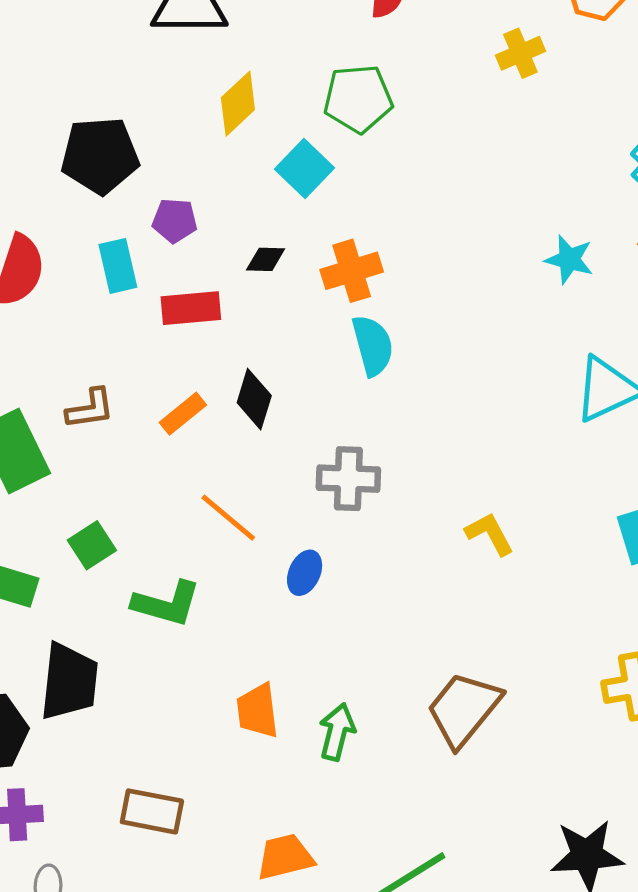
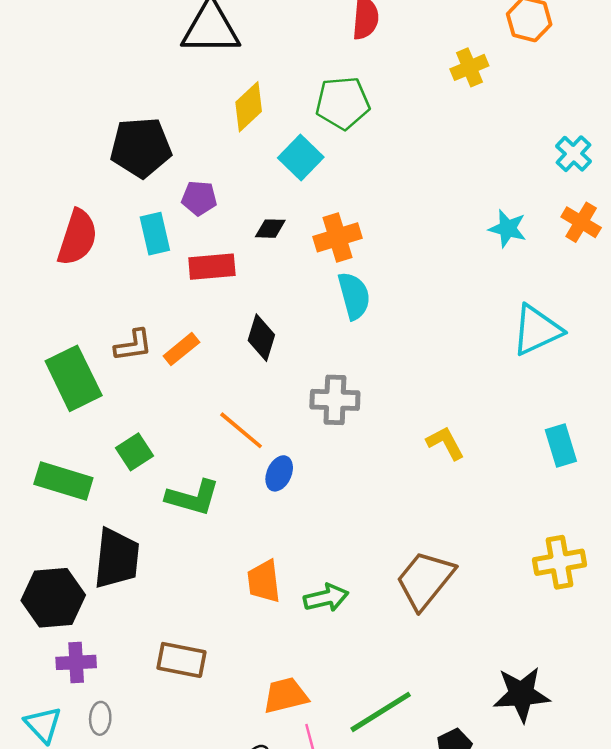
orange rectangle: (183, 414) -> (181, 349), moved
blue ellipse: (305, 573) -> (279, 473), moved
green arrow: (337, 732) -> (326, 598), turned 63

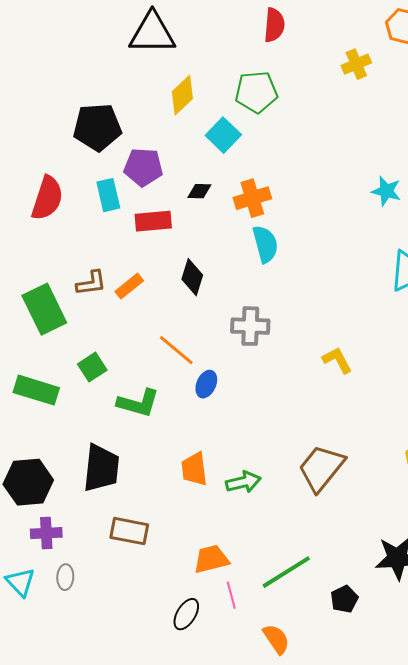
purple pentagon: (199, 198) -> (143, 167), size x1.4
black trapezoid: (117, 558) -> (101, 468), moved

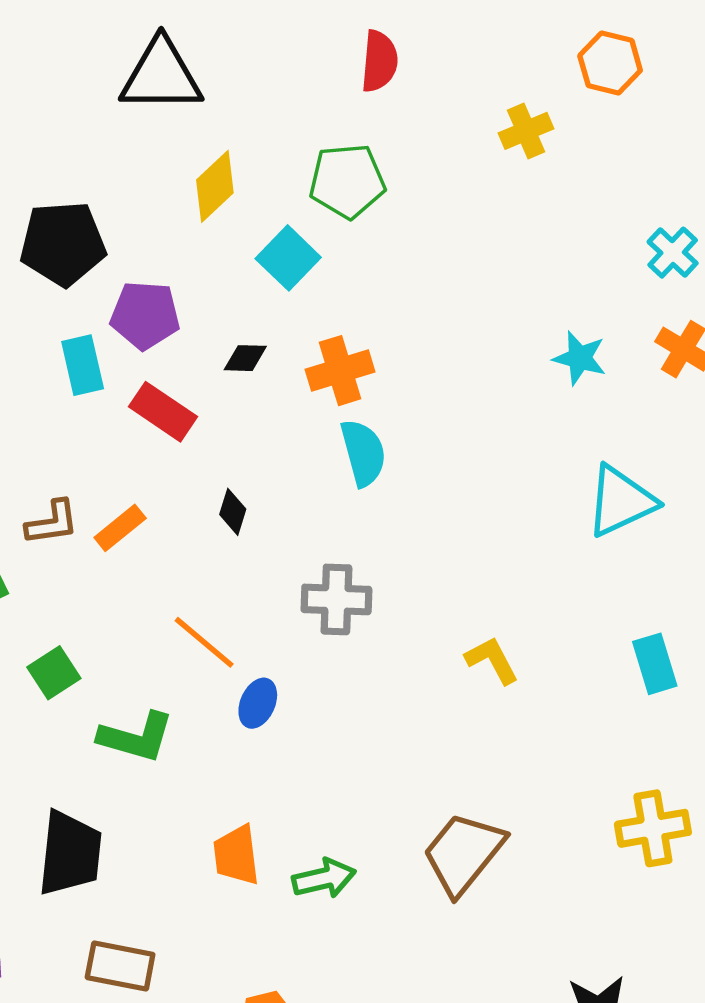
red rectangle: (153, 221) -> (163, 412), turned 39
black diamond: (192, 277) -> (233, 512), size x0.7

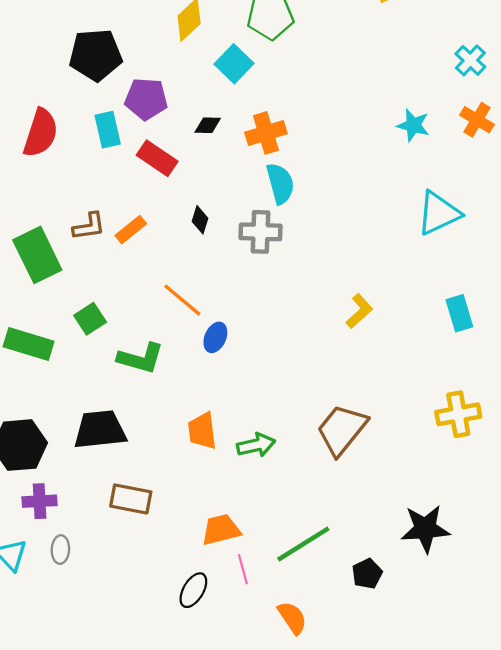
gray cross: (336, 599) -> (260, 232), moved
yellow L-shape: (492, 660) -> (359, 311), turned 76
black trapezoid: (70, 853) -> (100, 430), turned -102

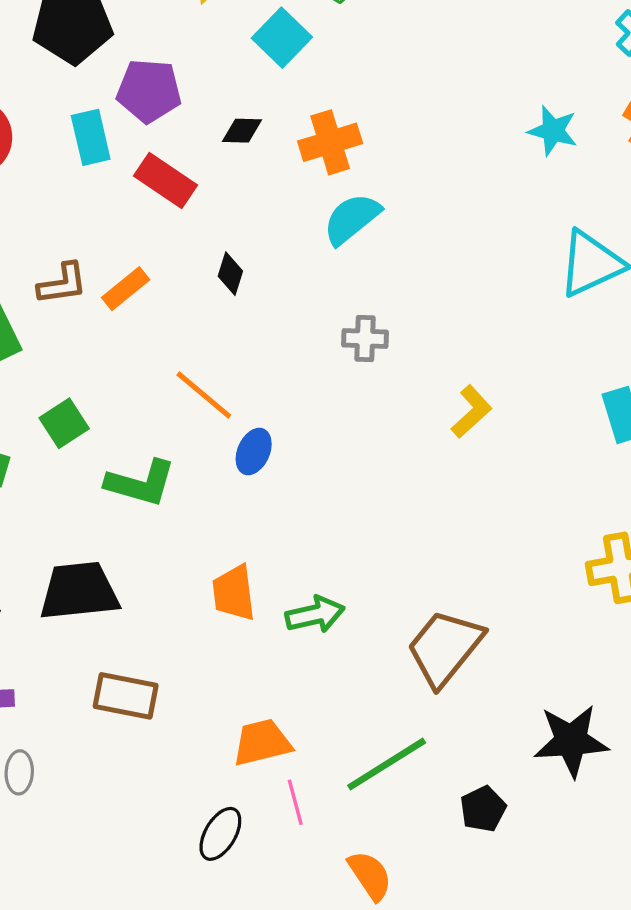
cyan semicircle: (280, 184) -> (352, 219), turned -114
gray cross: (260, 232) -> (365, 338), moved, size x0.7
brown trapezoid: (342, 430) -> (445, 648), moved

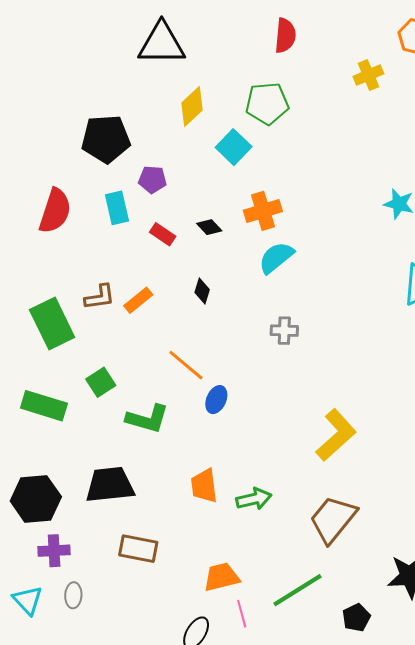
purple pentagon: (149, 91) -> (152, 179), size x0.7
black diamond: (242, 131) -> (209, 227), moved, turned 45
red rectangle: (166, 181) -> (163, 234), size x0.7
yellow L-shape: (471, 412) -> (336, 435), moved, size x1.6

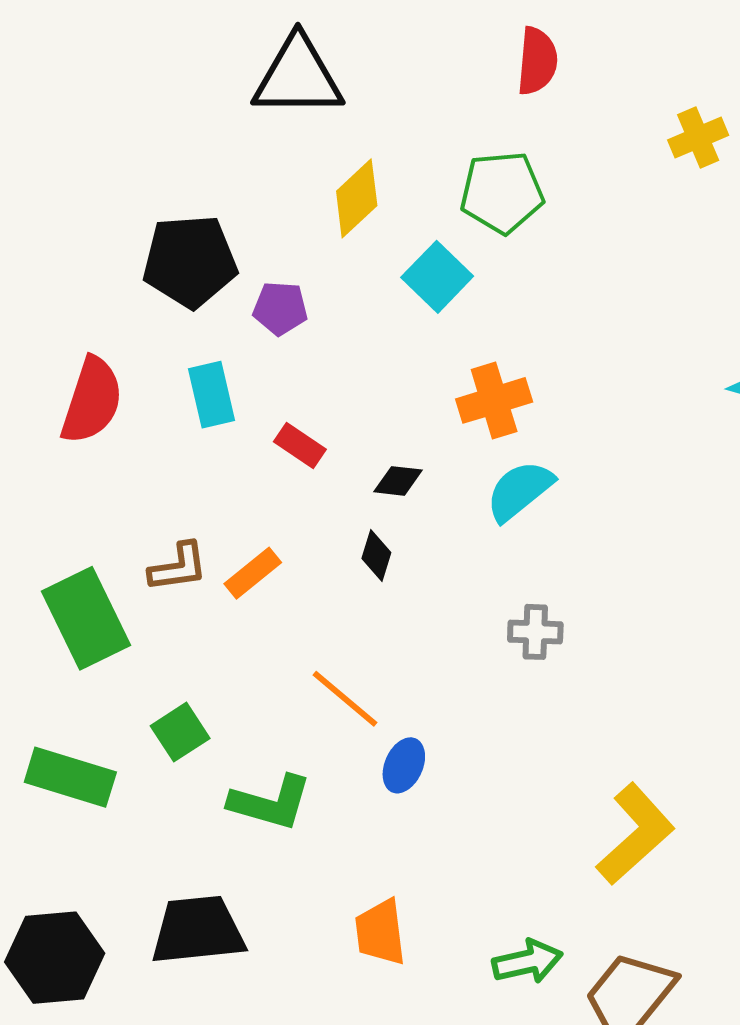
purple pentagon: (152, 179) -> (280, 308), moved
black diamond: (209, 227) -> (398, 481), moved, turned -40
green arrow: (254, 499) -> (527, 962), moved

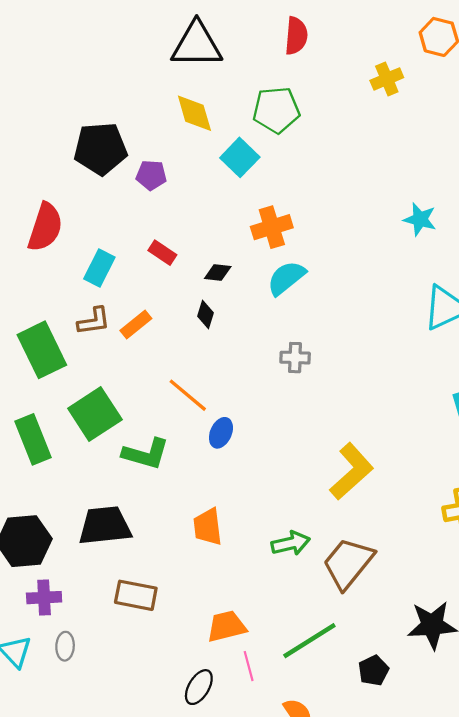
black triangle: (298, 77) -> (197, 45), moved
yellow diamond: (357, 198) -> (194, 113), turned -63
cyan rectangle: (212, 395) -> (99, 268), moved, turned 40
green square: (180, 732) -> (95, 414), size x1.6
green rectangle: (70, 777) -> (33, 439), turned 51

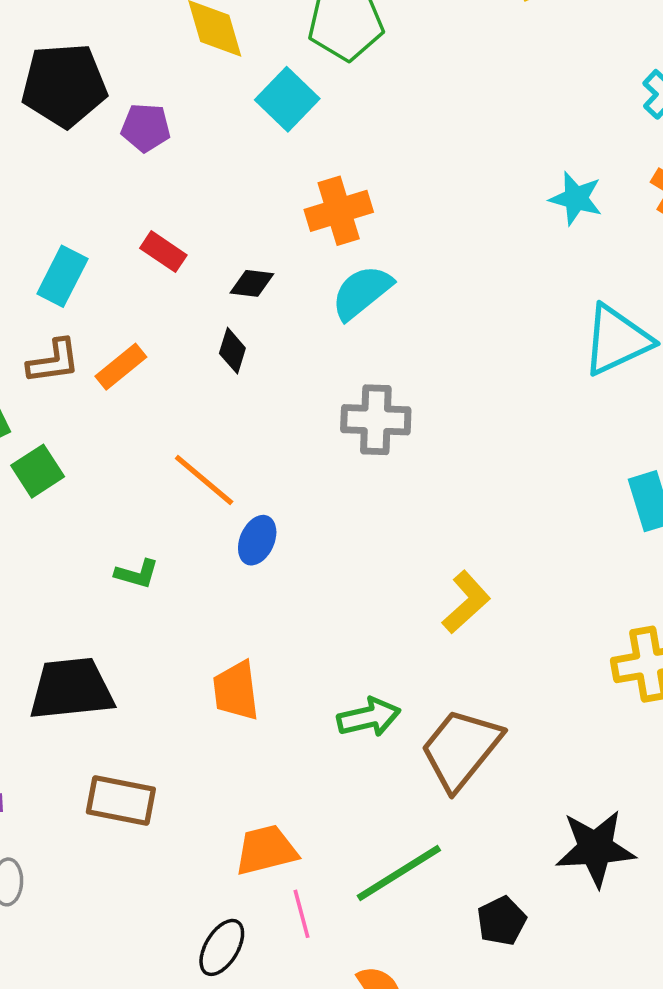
gray cross: (295, 358) -> (376, 420), size x1.4
green square: (95, 414) -> (38, 471), moved, size x0.6
green L-shape: (146, 454) -> (137, 574), size x0.6
yellow L-shape: (351, 471) -> (466, 602), size x0.7

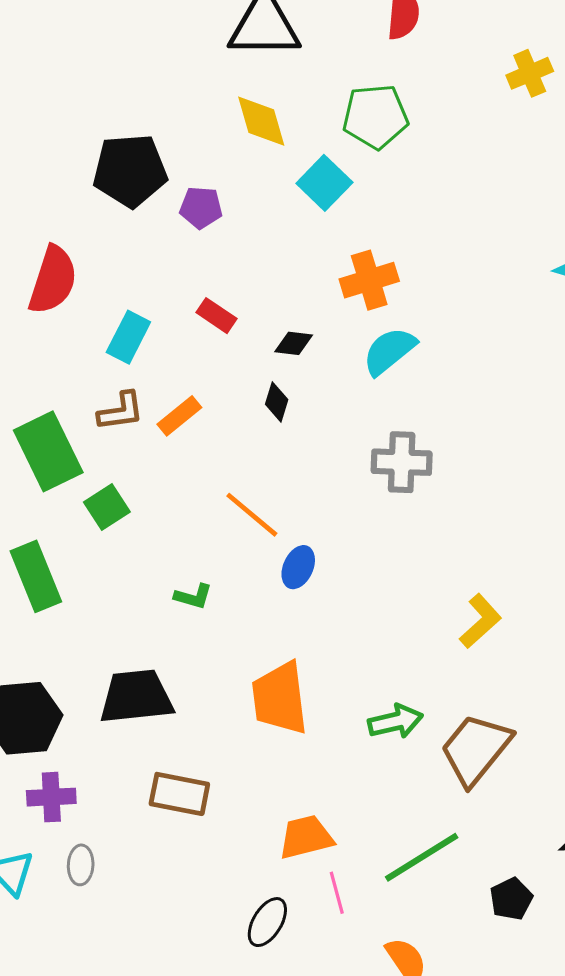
orange trapezoid: (236, 691) -> (280, 698), size x1.4

